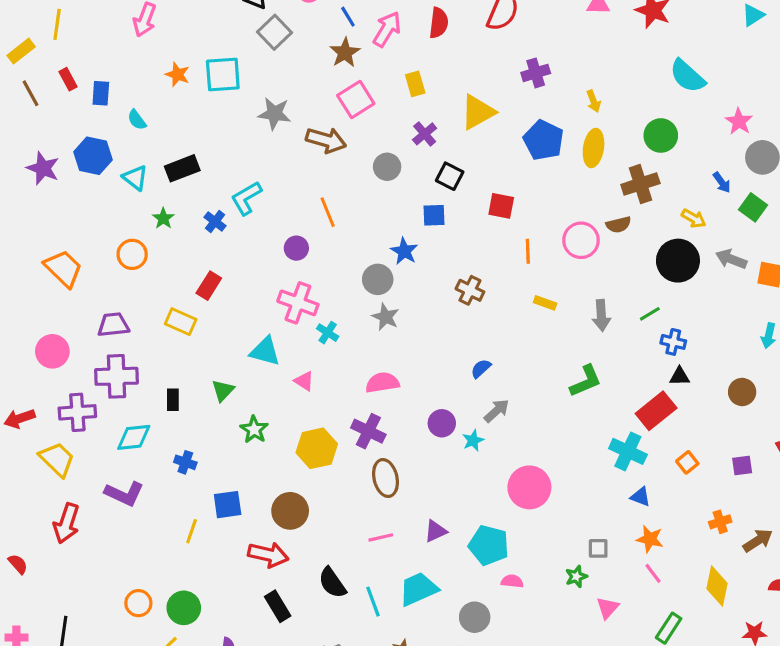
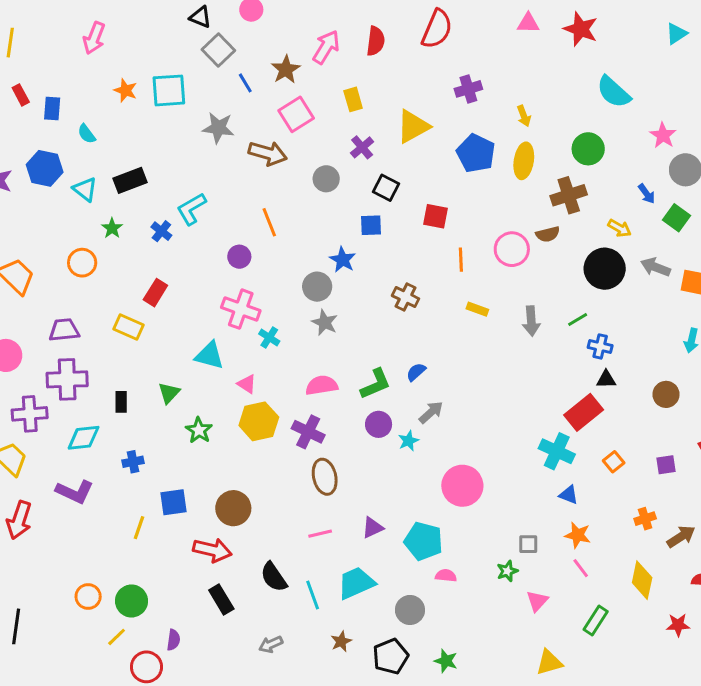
blue line: (348, 17) -> (245, 83), moved
green L-shape: (586, 381) -> (376, 384), moved
yellow hexagon: (317, 448) -> (259, 421), moved
blue cross: (185, 462) -> (133, 462), turned -30

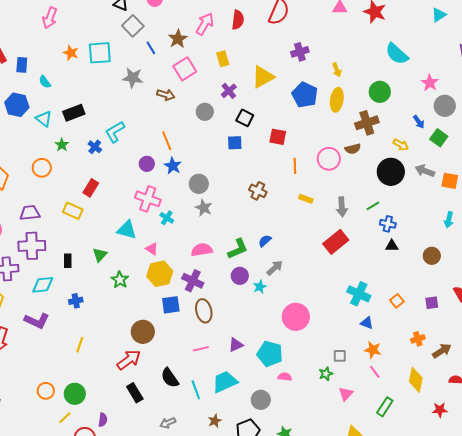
brown arrow: (268, 153) -> (166, 95), size x0.7
blue star: (343, 260) -> (173, 166), moved
red rectangle: (584, 412) -> (336, 242), moved
blue square: (173, 502) -> (171, 305), moved
red arrow: (212, 550) -> (129, 360), turned -50

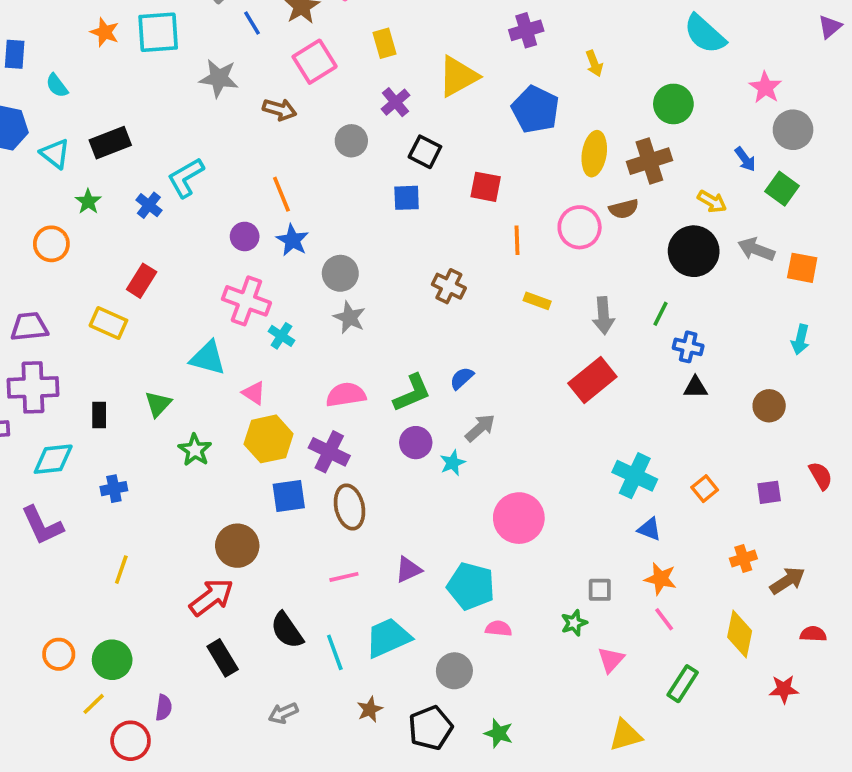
yellow ellipse: (337, 100) -> (594, 154), moved
green line: (373, 206) -> (661, 314), turned -32
purple L-shape: (37, 321) -> (42, 525), turned 40

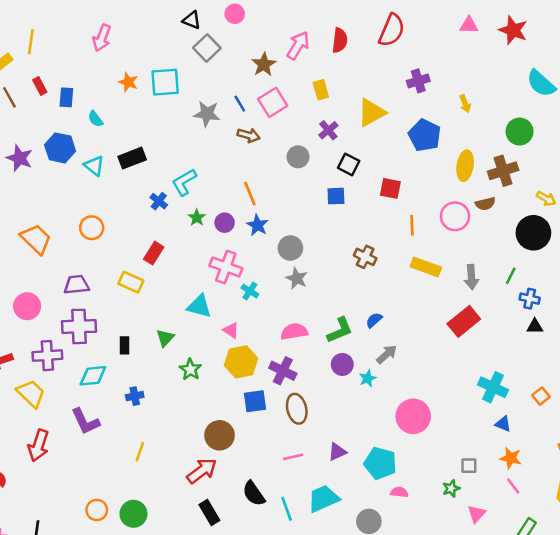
blue line: (252, 23) -> (240, 104), moved
green star: (88, 202) -> (197, 218), moved
yellow rectangle: (537, 301) -> (426, 267), size x1.6

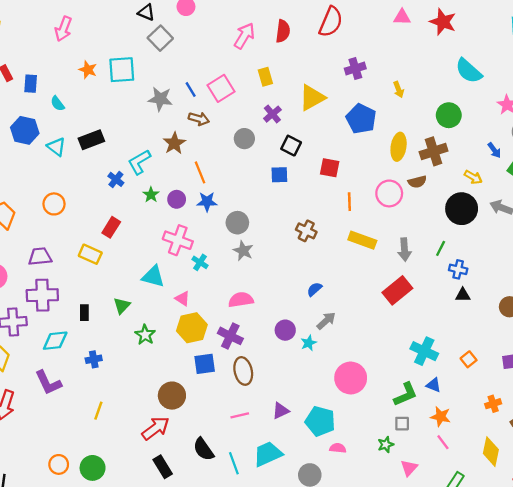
brown star: (264, 64) -> (174, 143), moved
blue star: (257, 225) -> (207, 202), turned -30
green L-shape: (340, 330) -> (406, 394), moved

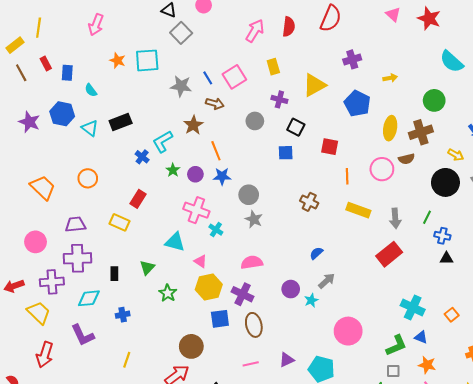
pink triangle: (402, 17) -> (393, 14), turned 42
yellow arrow: (399, 90) -> (390, 78), turned -80
purple cross: (272, 114) -> (279, 99), turned -35

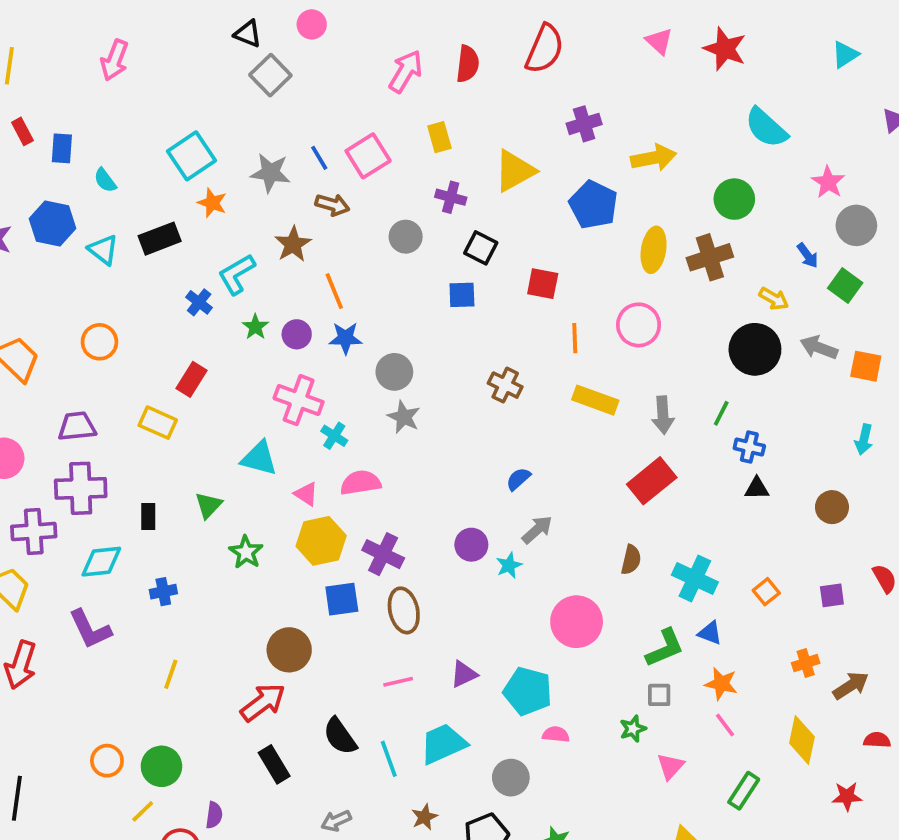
orange star: (117, 60) -> (212, 203), moved
cyan square: (147, 60) -> (192, 156), moved, turned -30
yellow arrow: (390, 78) -> (654, 158), size x1.6
brown semicircle: (407, 159) -> (631, 560), moved, turned -63
pink semicircle: (252, 262) -> (361, 483), moved

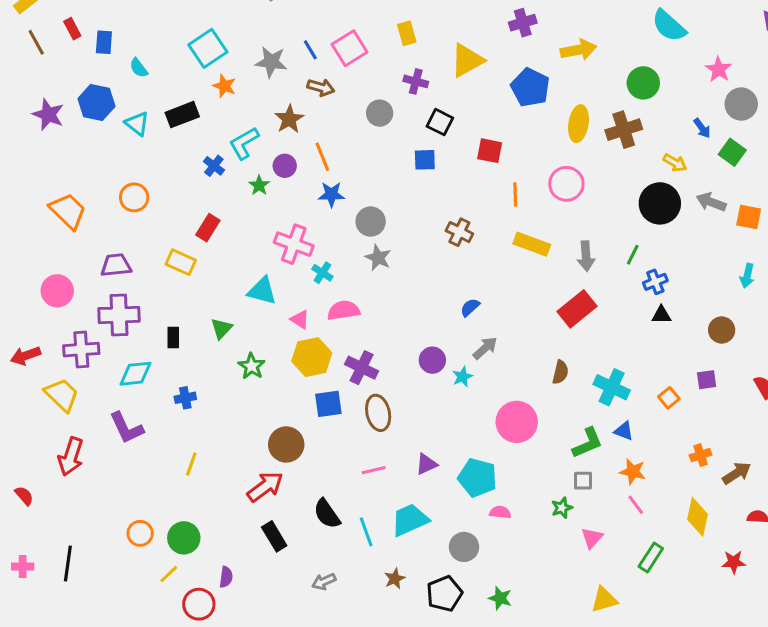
purple circle: (297, 334) -> (285, 166), moved
blue cross: (749, 447) -> (655, 282), turned -35
purple square: (832, 595) -> (707, 380), moved

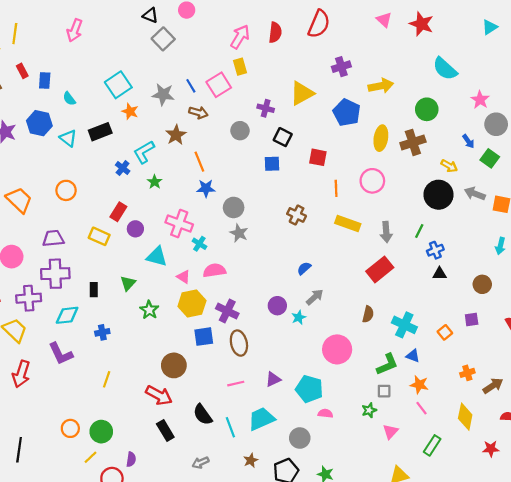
yellow rectangle: (407, 33) -> (240, 67), moved
purple circle: (285, 166) -> (135, 229), moved
red arrow: (265, 487) -> (159, 395), turned 65

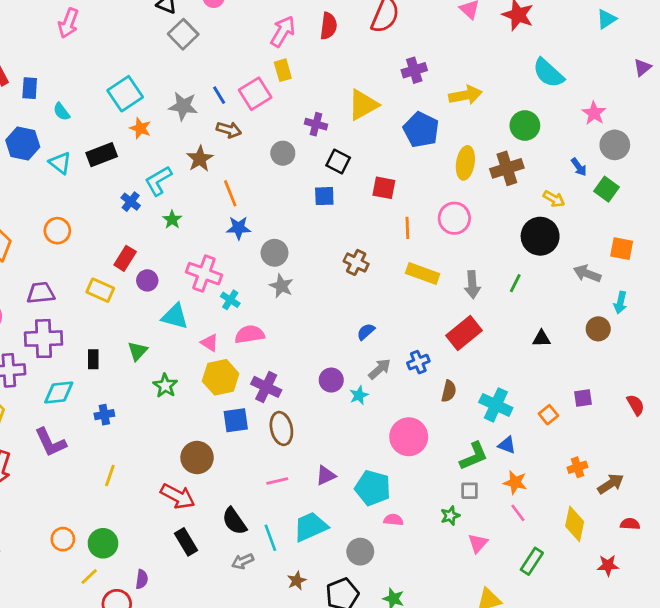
gray arrow: (475, 194) -> (587, 274), moved
blue cross: (435, 250) -> (418, 362), moved
brown circle: (482, 284) -> (598, 329), moved
gray arrow: (201, 463) -> (243, 561), moved

